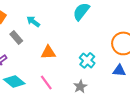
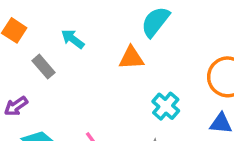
orange triangle: (48, 52) -> (131, 58), moved

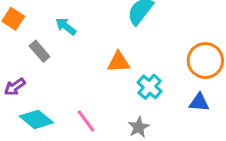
orange triangle: (131, 58) -> (119, 62), moved

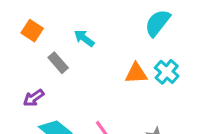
cyan cross: (150, 87) -> (167, 72), moved

